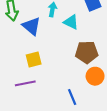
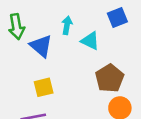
brown pentagon: (87, 52) -> (110, 78), turned -30

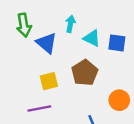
blue square: (117, 17) -> (117, 43), moved, turned 30
brown pentagon: (110, 78) -> (85, 73), moved

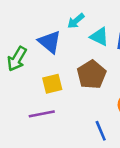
cyan arrow: (70, 24) -> (76, 21), turned -140
green arrow: (24, 25) -> (17, 59), moved, turned 40

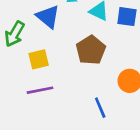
yellow square: (52, 84) -> (39, 59), moved

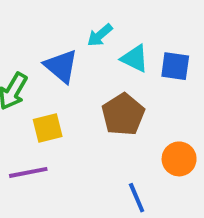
purple line: (40, 90) -> (28, 172), moved

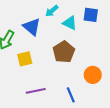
blue square: (175, 66) -> (91, 15), moved
purple line: (28, 172) -> (36, 91), moved

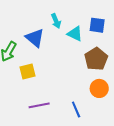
cyan arrow: (52, 11) -> (56, 21), turned -72
brown pentagon: (64, 52) -> (96, 59), moved

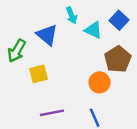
blue square: (97, 25) -> (119, 20), turned 35
orange circle: (99, 88) -> (99, 82), moved

